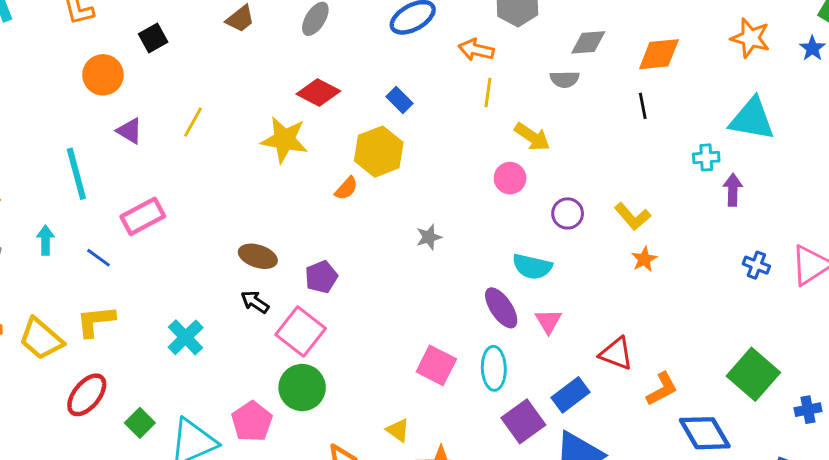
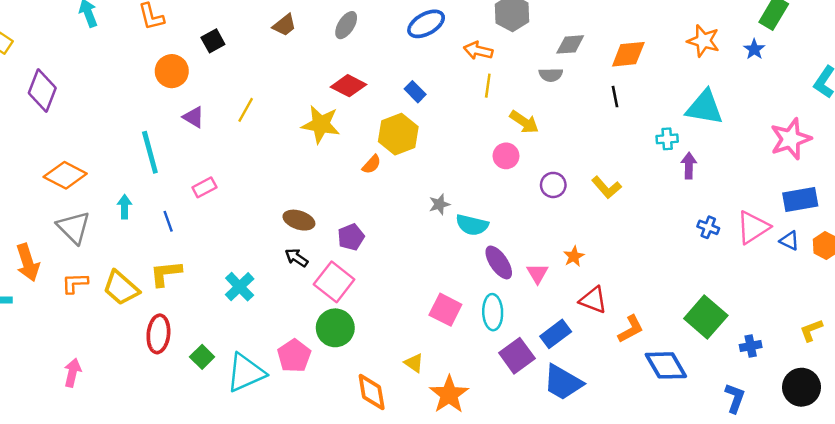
pink rectangle: (143, 216) -> (204, 187), size x0.7
blue line: (99, 258) -> (168, 221), turned 35
orange star: (644, 259) -> (574, 256), moved
cyan semicircle: (532, 267) -> (472, 225), moved
red ellipse: (87, 395) -> (158, 334), turned -33

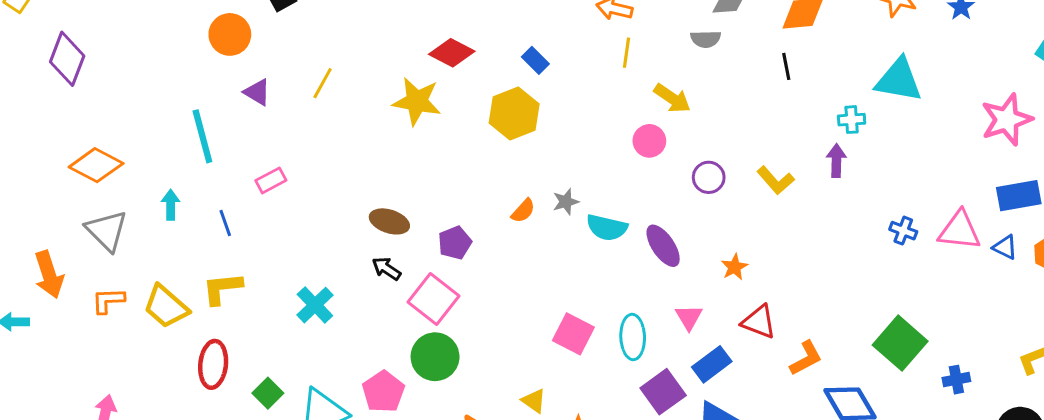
orange semicircle: (372, 164) -> (523, 211), moved
purple arrow: (689, 166) -> (836, 161), moved
pink triangle: (753, 227) -> (959, 231), turned 39
purple ellipse: (499, 262) -> (663, 246), moved
pink triangle: (537, 273) -> (689, 317), moved

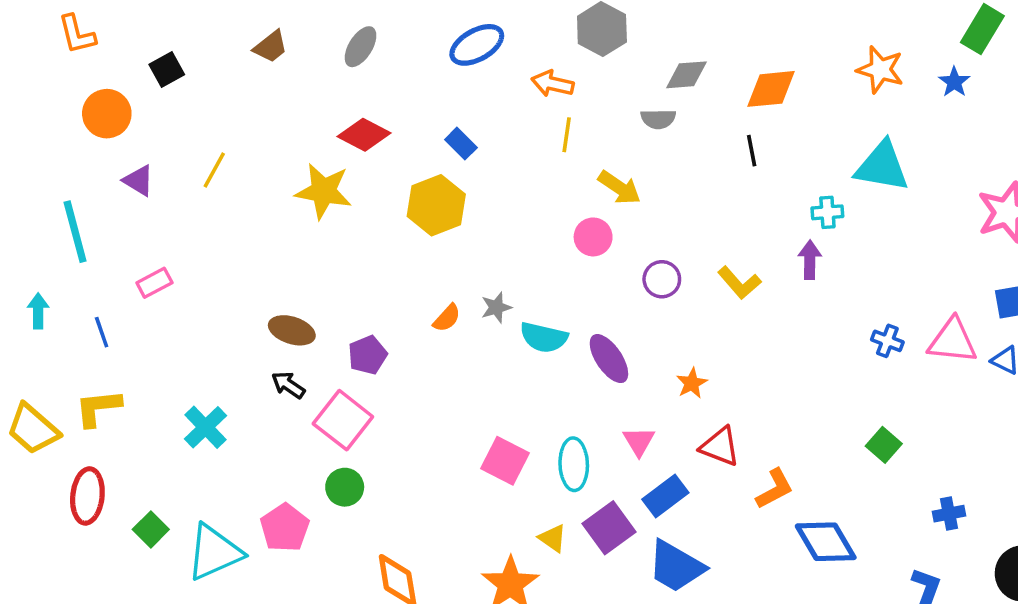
green square: (900, 343) -> (884, 445), moved, size x0.6
green circle: (435, 357) -> (345, 487), size x0.7
yellow triangle: (534, 401) -> (553, 538), moved

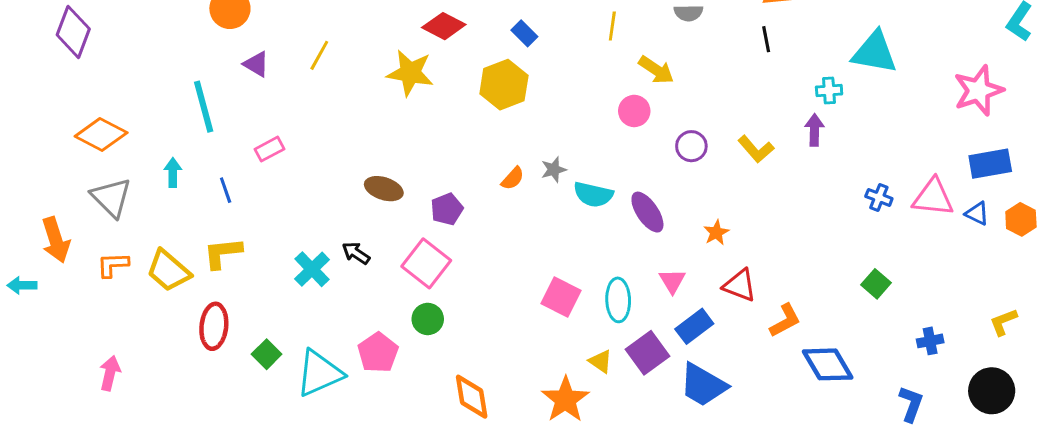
black arrow: (288, 385) -> (356, 253), moved

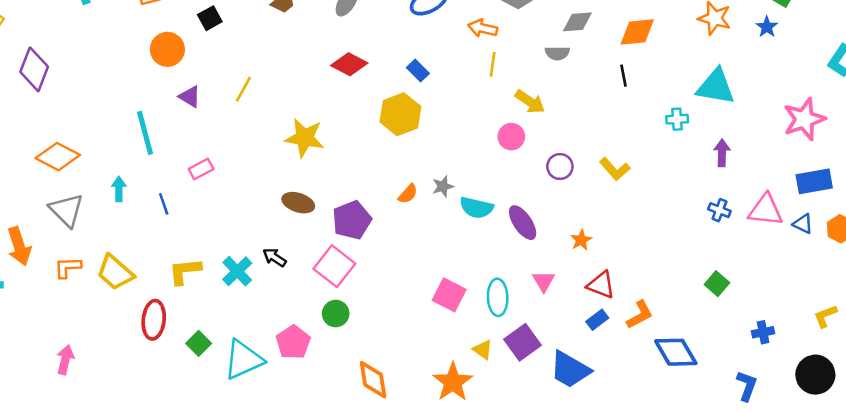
yellow star: (410, 73) -> (304, 138), moved
purple arrow: (814, 130) -> (722, 153), moved
purple pentagon: (447, 209) -> (352, 220), size x1.4
yellow L-shape: (223, 253) -> (185, 271), moved
blue rectangle: (694, 326) -> (597, 320), moved, size x0.7

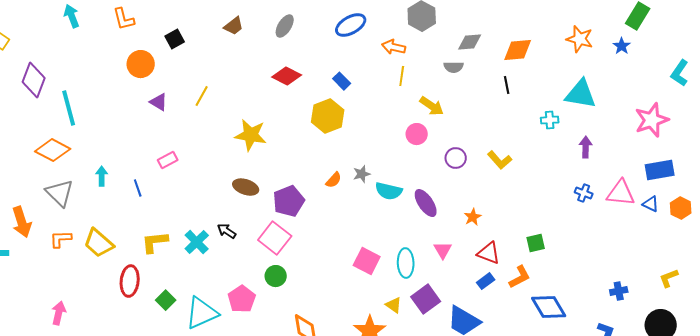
cyan line: (145, 133) -> (69, 108), moved
green square: (717, 284) -> (536, 243), moved, turned 36

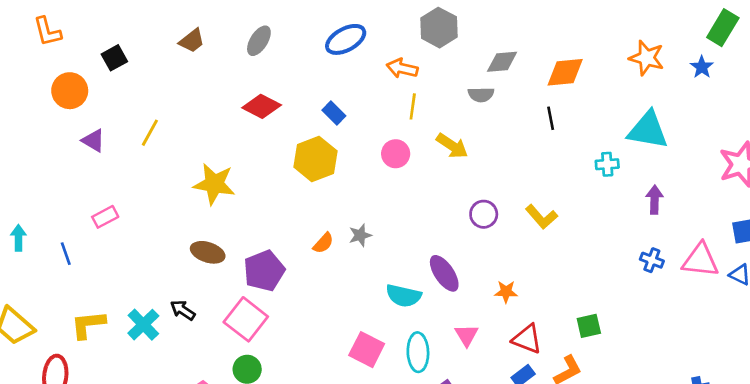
pink circle: (417, 134) -> (396, 154), moved
cyan semicircle: (389, 191) -> (403, 296), moved
orange star: (473, 217) -> (506, 292), turned 30

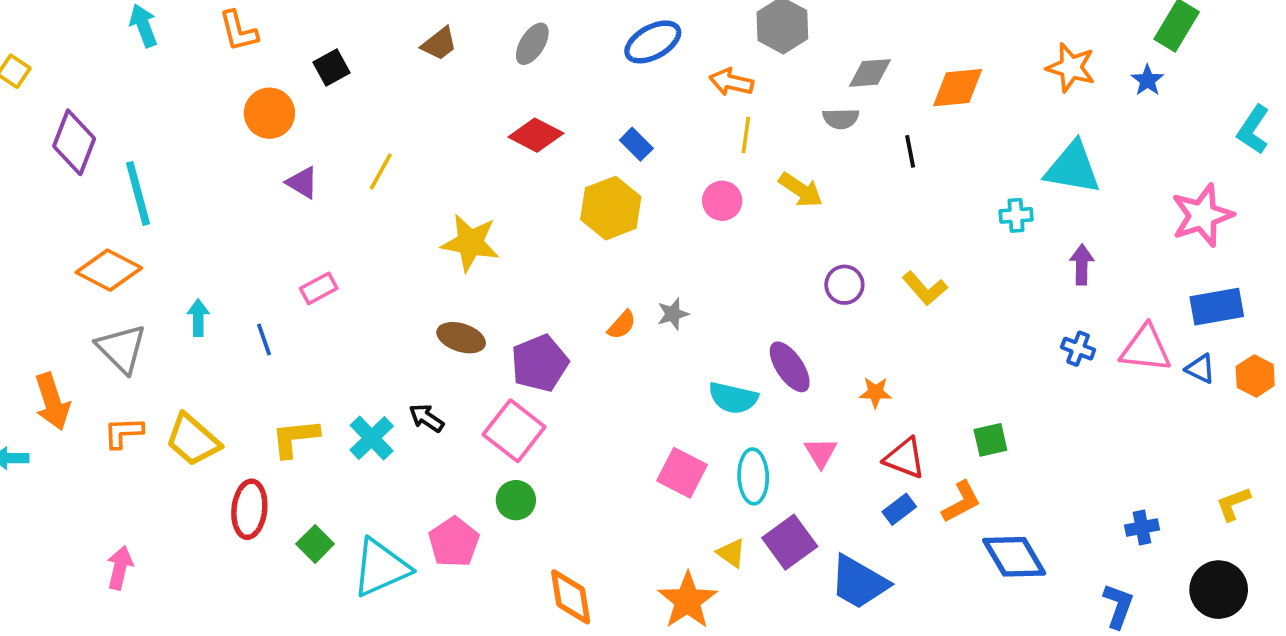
black line: (551, 118) -> (910, 151), moved

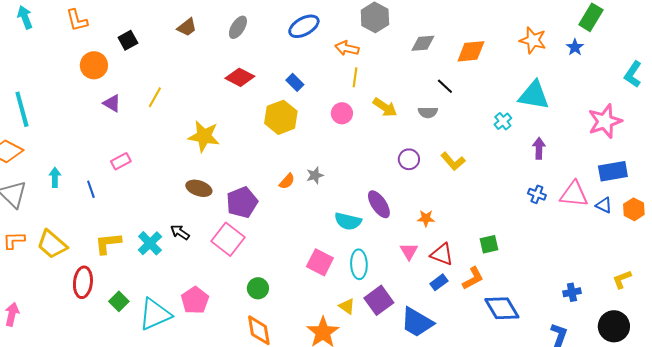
gray semicircle: (841, 119) -> (428, 112), moved
black line: (910, 151) -> (445, 86), turned -36
cyan cross: (1016, 215) -> (503, 121), turned -36
pink triangle: (821, 453) -> (409, 251), moved
green circle: (516, 500) -> (258, 288), moved

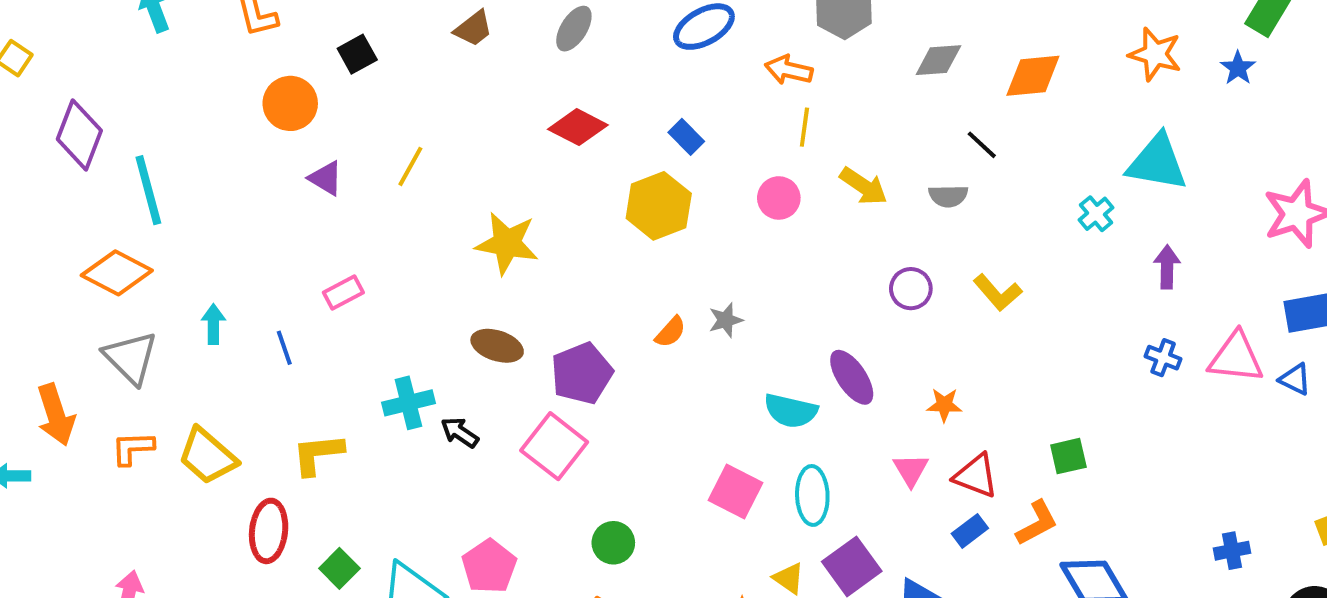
cyan cross: (150, 243) -> (408, 403), moved, turned 30

